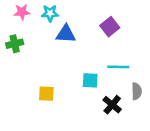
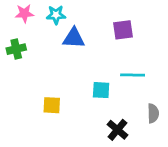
purple square: (110, 27) -> (123, 30), turned 30
gray semicircle: (137, 91) -> (153, 113), moved
black cross: (112, 105) -> (118, 130), moved

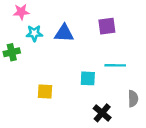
cyan star: (56, 15) -> (34, 33), moved
green cross: (16, 49) -> (12, 52), moved

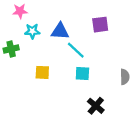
cyan line: (115, 65) -> (76, 50), moved, turned 42
yellow square: (45, 92) -> (42, 72), moved
gray semicircle: (133, 99) -> (125, 77), moved

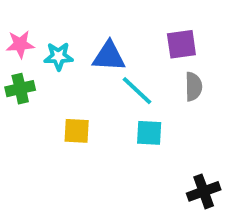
pink star: (20, 11) -> (20, 44), moved
gray semicircle: (125, 77) -> (194, 87), moved
black cross: (96, 106) -> (204, 191), moved, turned 30

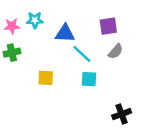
cyan star: (58, 56) -> (35, 20), moved
gray semicircle: (194, 87) -> (116, 51), turned 42

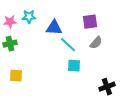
yellow square: (46, 78) -> (16, 76), moved
black cross: (122, 114) -> (107, 87), moved

